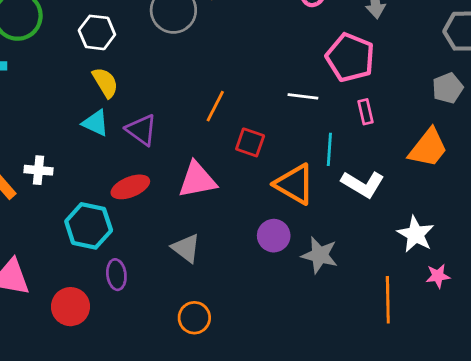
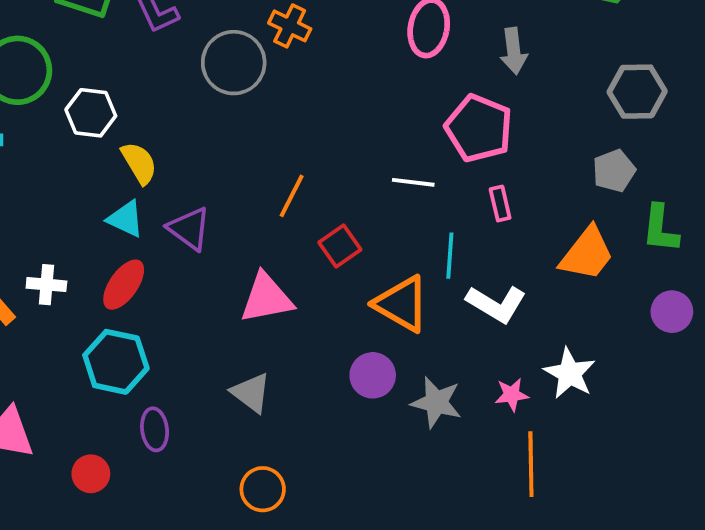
white hexagon: (97, 32) -> (91, 113), moved
red square: (250, 142) -> (340, 246), turned 36
red ellipse: (130, 187) -> (124, 285), moved, turned -33
pink star: (438, 276) -> (512, 395), moved
red circle: (70, 307) -> (91, 474), size x0.7

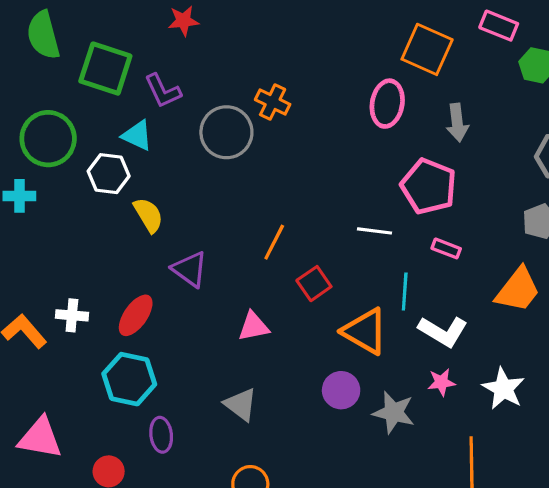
pink rectangle: (500, 204) -> (446, 248), turned -56
cyan triangle: (126, 219) -> (137, 135), moved
pink triangle: (267, 298) -> (253, 326), size x0.7
pink star: (512, 395) -> (441, 382), moved

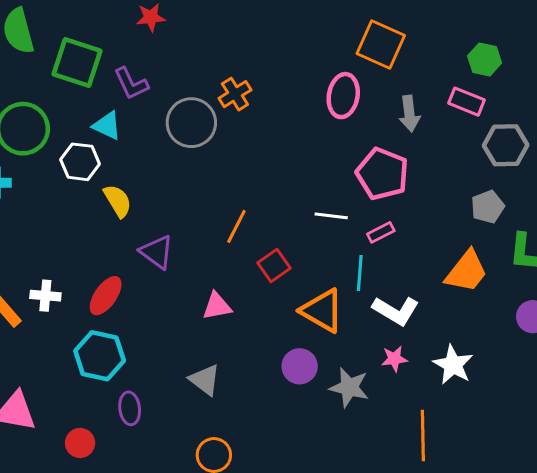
pink rectangle: (499, 26) -> (467, 102), moved
orange cross: (273, 102) -> (235, 94), turned 32
pink rectangle: (446, 248) -> (381, 232), moved, turned -48

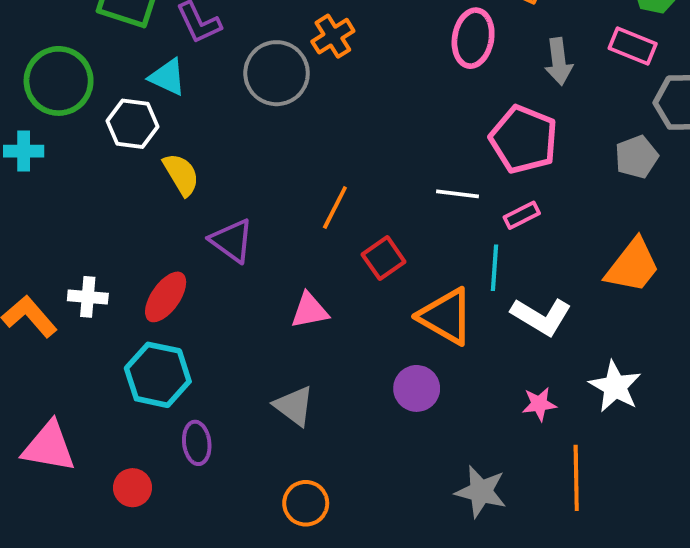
gray pentagon: (488, 207) -> (637, 157), moved
pink star: (394, 359) -> (539, 404), moved
gray star: (349, 387) -> (481, 492), moved

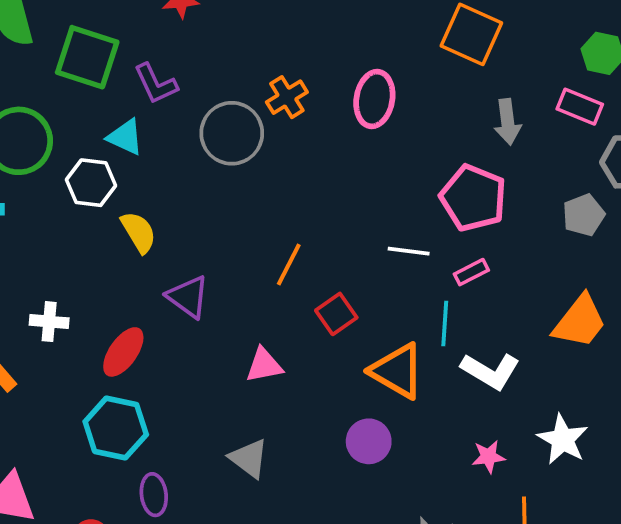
pink ellipse: (473, 38) -> (374, 99), moved
white cross: (88, 297) -> (49, 322), moved

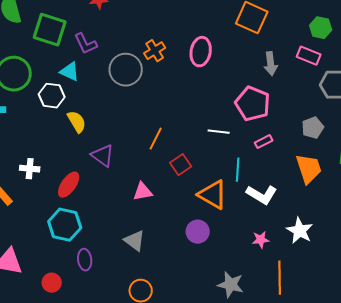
gray pentagon: (584, 215) -> (313, 128), moved
pink rectangle: (471, 272) -> (264, 142), moved
orange trapezoid: (580, 322) -> (309, 169), turned -56

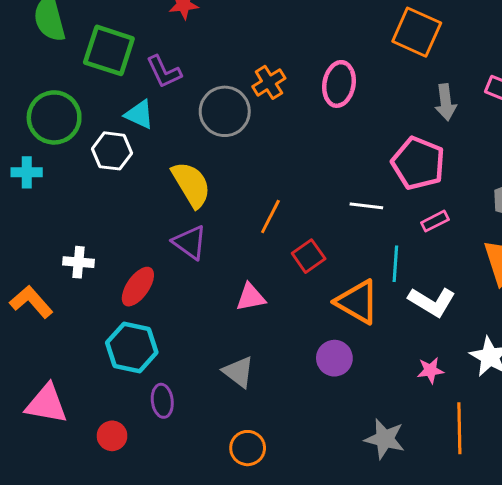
yellow semicircle: (77, 122) -> (191, 184), moved, size x1.4

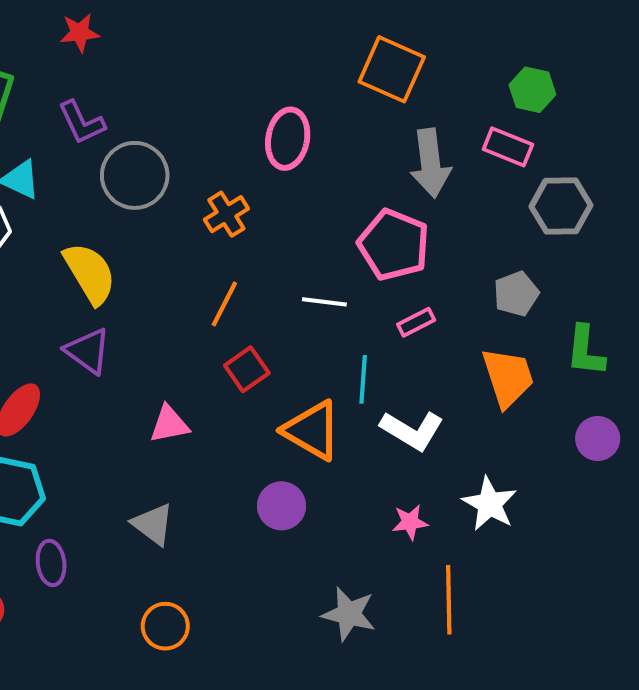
purple L-shape: (164, 72) -> (82, 122), moved
orange cross: (269, 82) -> (226, 214), moved
gray arrow: (446, 102) -> (430, 163), size x1.4
orange line: (270, 216) -> (224, 304), moved

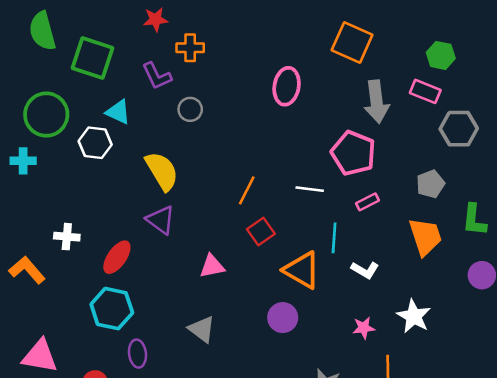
gray circle: (135, 175) -> (190, 109), size x0.6
orange cross: (226, 214) -> (190, 48), moved, turned 32
white L-shape: (412, 430) -> (365, 270), size x0.7

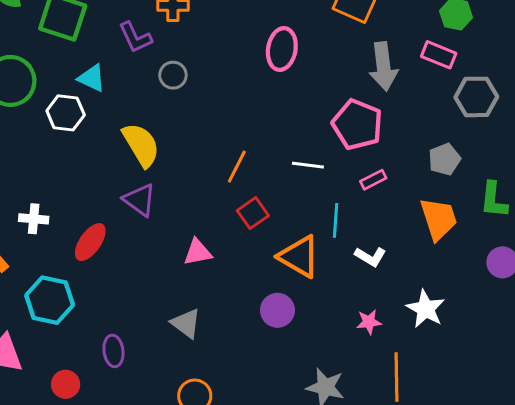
cyan hexagon: (112, 309) -> (50, 300), moved

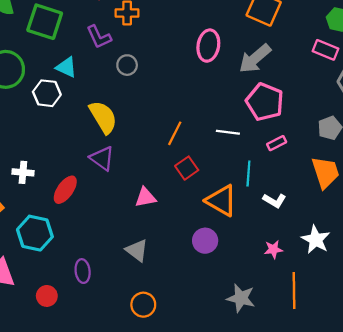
gray arrow: (383, 66) -> (255, 59), moved, turned 56

